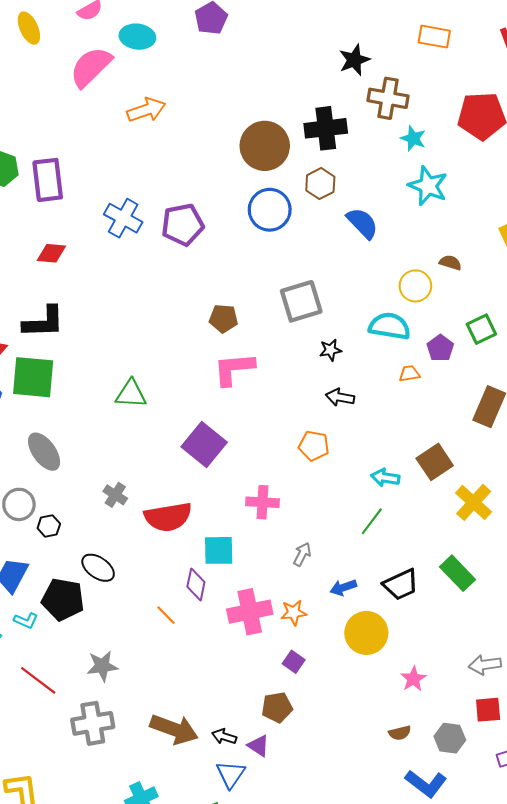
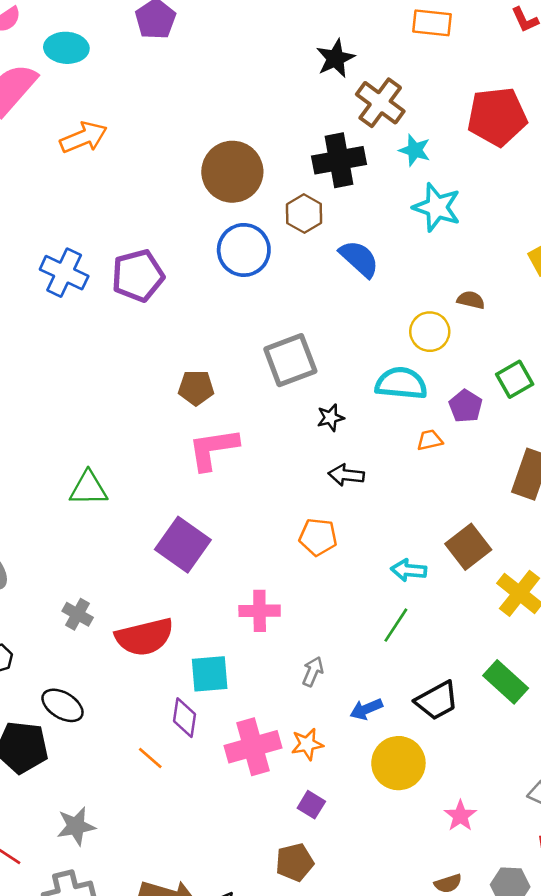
brown cross: (388, 98) -> (380, 103), turned 30
black cross: (326, 128) -> (339, 160), moved

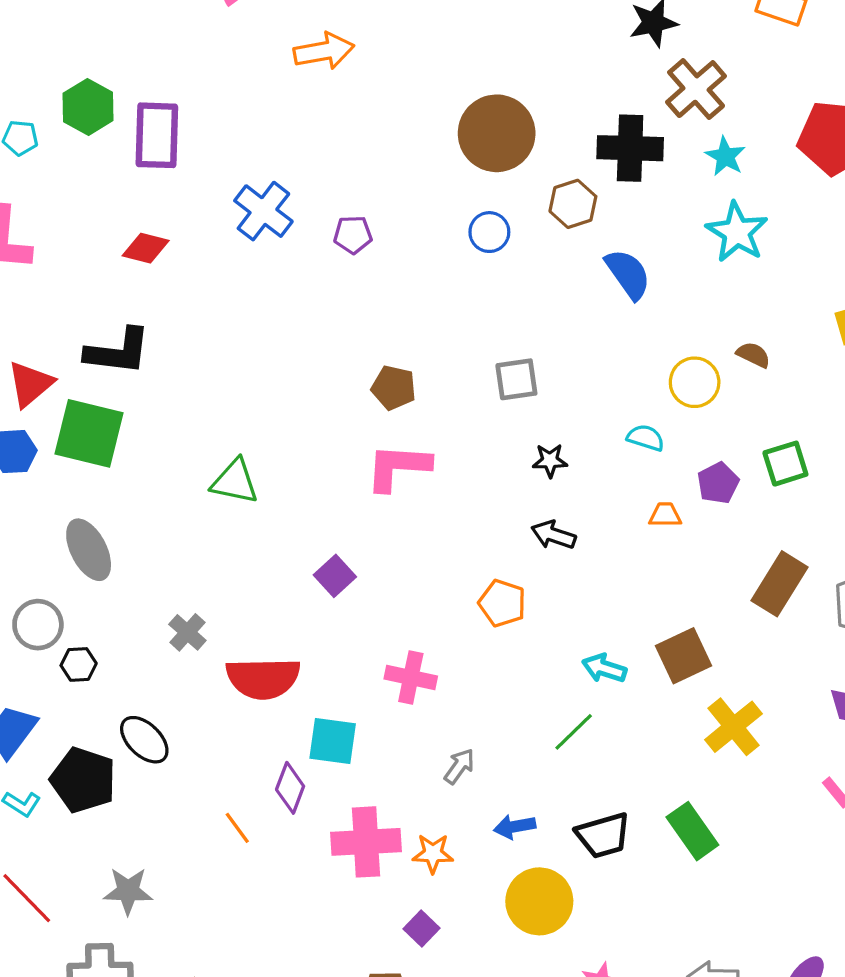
blue circle: (244, 250) -> (489, 232), size x0.6
purple pentagon: (138, 276) -> (353, 235), size x0.6
gray square: (290, 360) -> (516, 379), size x0.7
cyan semicircle: (401, 383) -> (646, 438), size x0.6
purple square: (183, 545) -> (335, 576), size x0.6

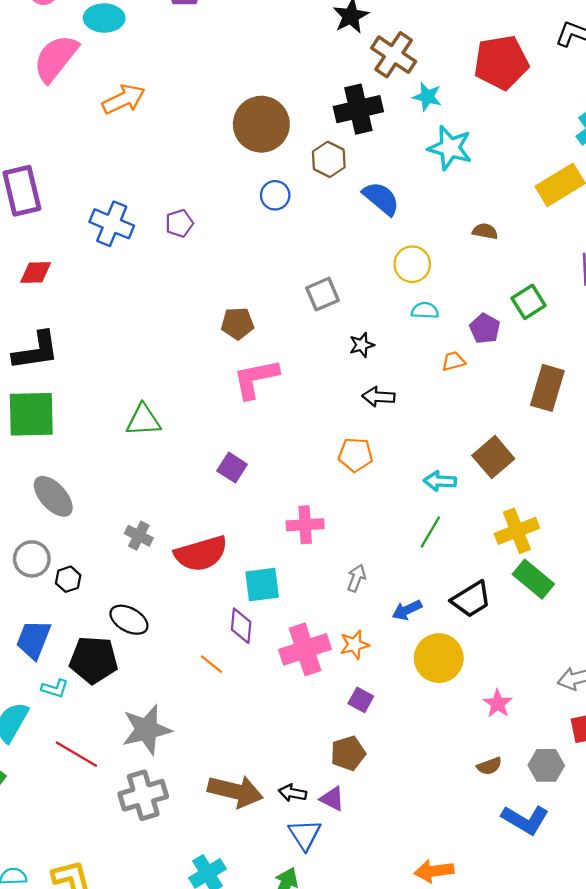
yellow circle: (695, 382) -> (412, 264), moved
yellow cross: (733, 727) -> (517, 531), moved, turned 33
gray star: (128, 891) -> (146, 730), size x1.4

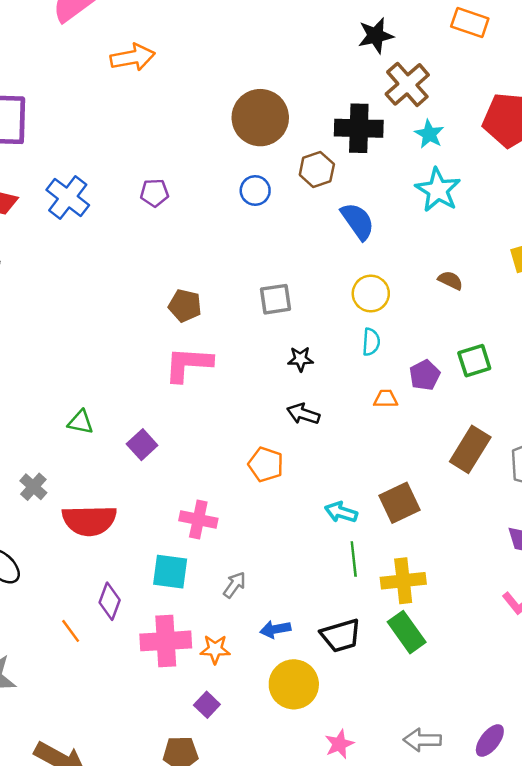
blue cross: (112, 224) -> (68, 198), moved
cyan semicircle: (425, 310) -> (371, 342), turned 76
green triangle: (143, 420) -> (81, 422), moved, size x0.7
green line: (430, 532) -> (354, 559), moved, turned -52
cyan square: (262, 585) -> (170, 572), moved

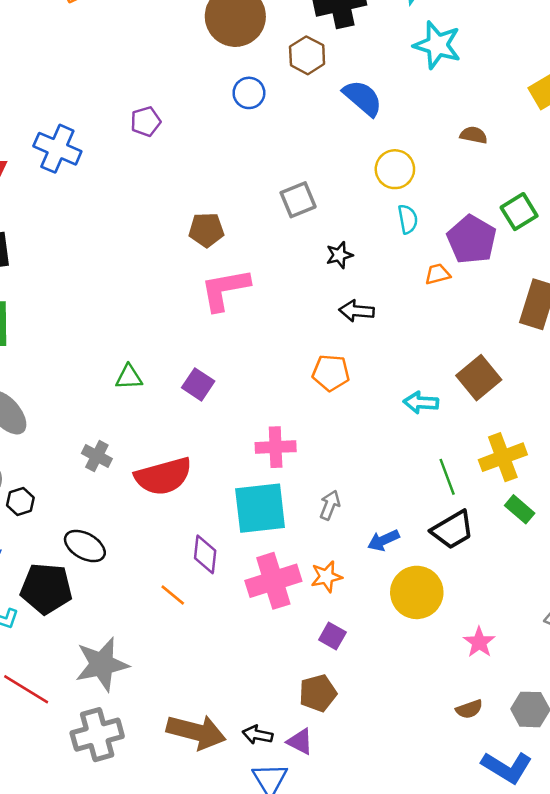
purple pentagon: (425, 375) -> (472, 240), size x1.5
green line: (354, 559) -> (447, 477), moved
cyan square: (170, 572) -> (260, 508), size x1.4
green rectangle: (407, 632) -> (520, 509), size x0.7

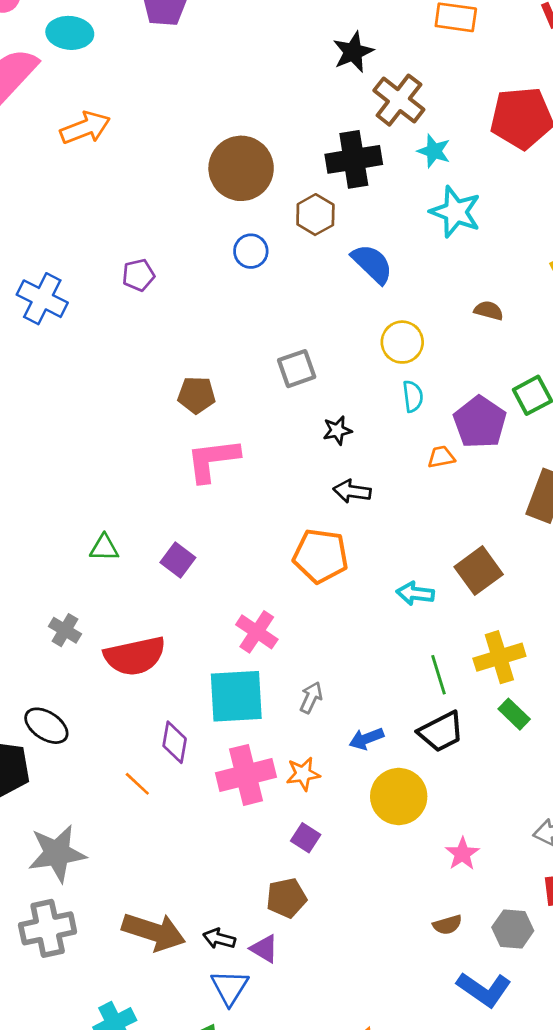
orange pentagon: (331, 373) -> (321, 556), size x1.4
pink cross: (276, 447) -> (257, 632), turned 33

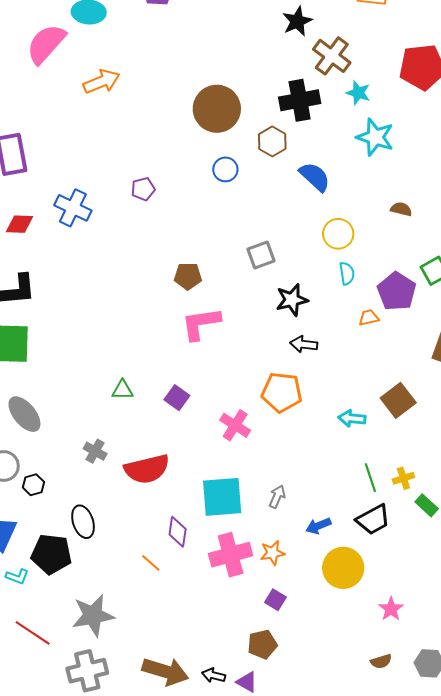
black star: (337, 430) -> (292, 300), size x1.5
pink cross: (257, 632) -> (235, 425), moved
yellow cross: (499, 657) -> (403, 478), moved, size x0.6
black ellipse: (46, 726) -> (83, 522), turned 40

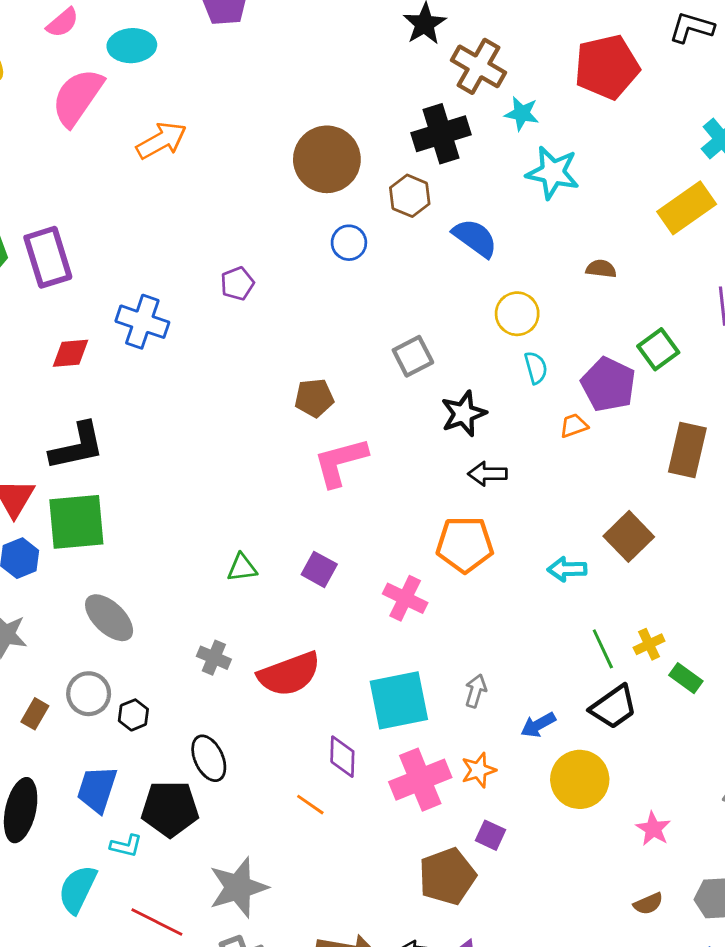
brown pentagon: (262, 644) -> (447, 876), moved, size x1.4

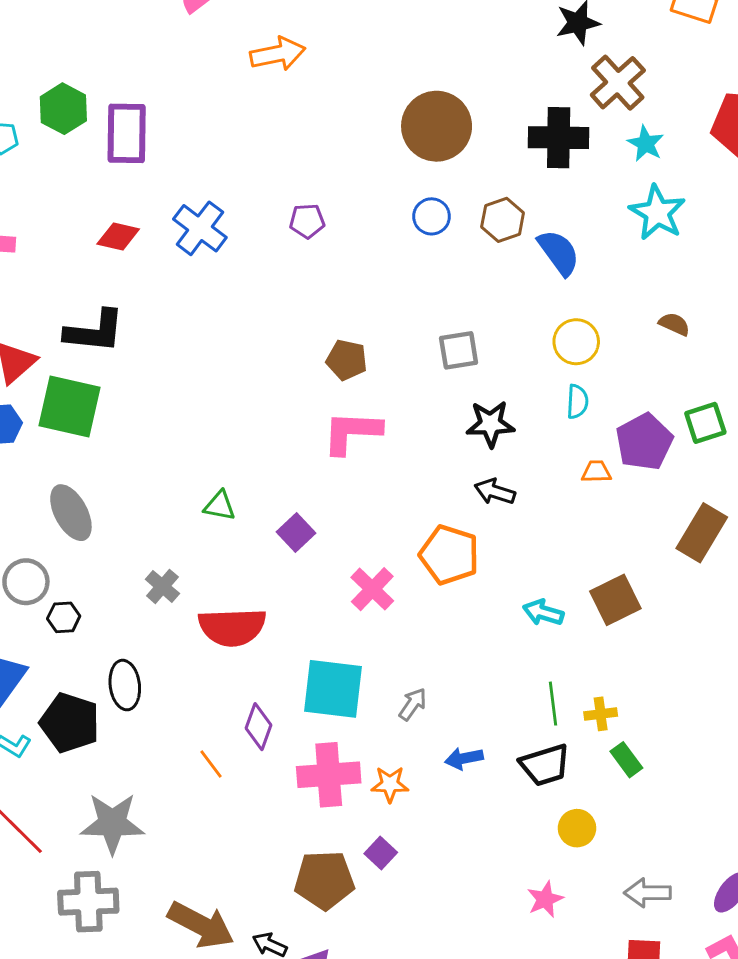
brown hexagon: (410, 196) -> (503, 220), moved
yellow circle: (580, 779) -> (577, 828), moved, size x0.6

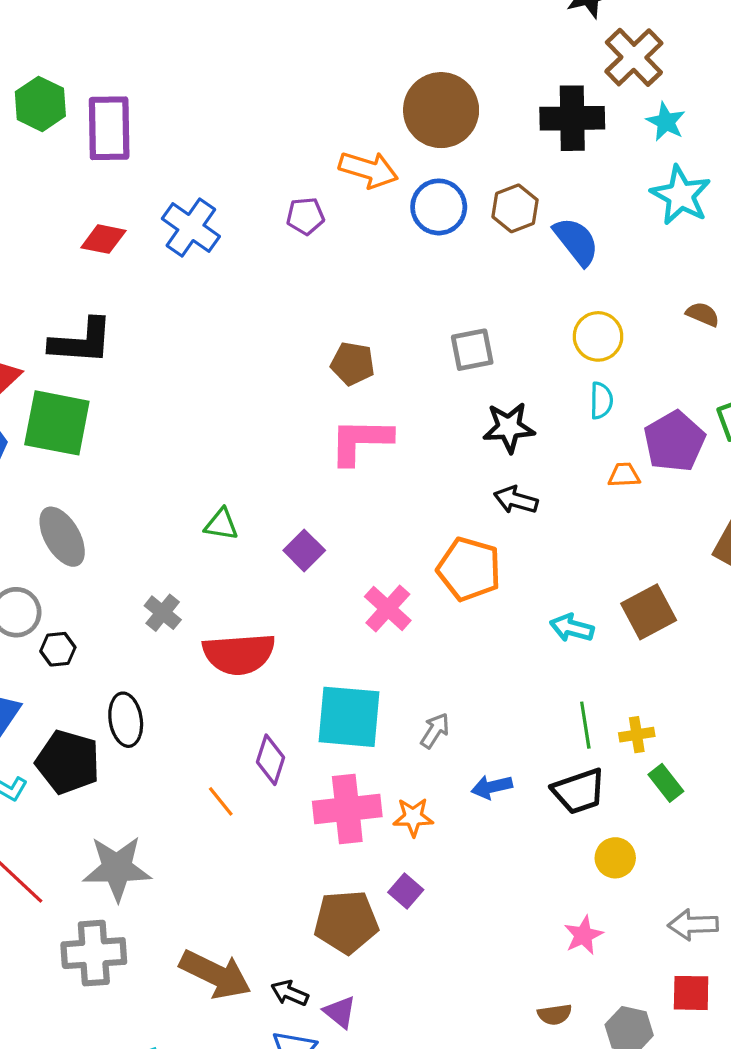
orange arrow: (278, 54) -> (368, 170), moved, turned 30
blue circle: (432, 216) -> (439, 207), size x1.4

